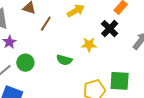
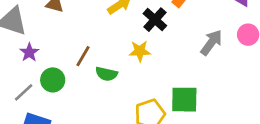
brown line: (46, 24) -> (83, 56), moved
black cross: (110, 29) -> (155, 20), moved

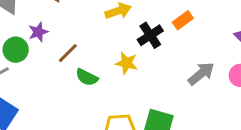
purple star: (29, 52) -> (38, 32), moved
green circle: (53, 80) -> (16, 50), moved

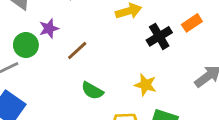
yellow star: (126, 63) -> (145, 85), moved
green semicircle: (87, 77) -> (92, 91), moved

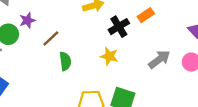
yellow star: (145, 85) -> (109, 56), moved
green semicircle: (92, 91) -> (65, 61), moved, turned -126

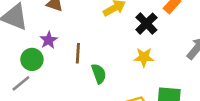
brown line: (51, 39) -> (78, 53), turned -30

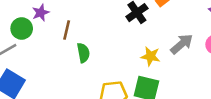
yellow star: (144, 57) -> (151, 56), moved

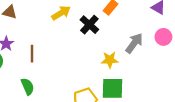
green semicircle: (83, 53) -> (28, 86), moved

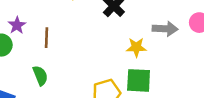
gray arrow: (134, 43) -> (165, 29), turned 55

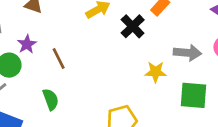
brown line: (47, 38) -> (59, 58), turned -30
green square: (139, 80) -> (194, 95), moved

